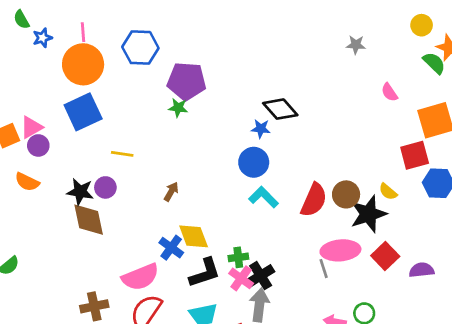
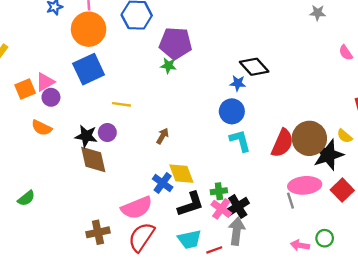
brown circle: (346, 194) -> (309, 138), size x1.5
cyan L-shape: (263, 197) -> (240, 141), turned 30

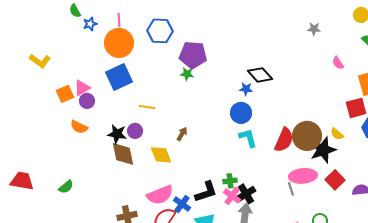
yellow diamond: (181, 174) -> (161, 155), moved
blue cross: (163, 183) -> (182, 204), moved

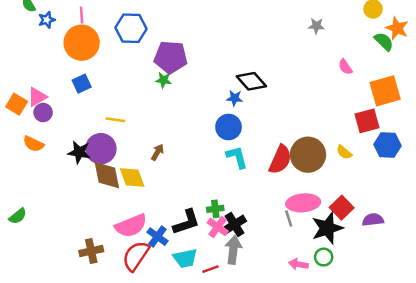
blue square: (119, 77) -> (82, 84), size x0.6
orange square: (65, 94) -> (17, 104), turned -36
purple circle: (135, 131) -> (101, 149), size x1.6
black star: (323, 150) -> (327, 228), moved
brown diamond: (123, 154) -> (107, 175), moved

